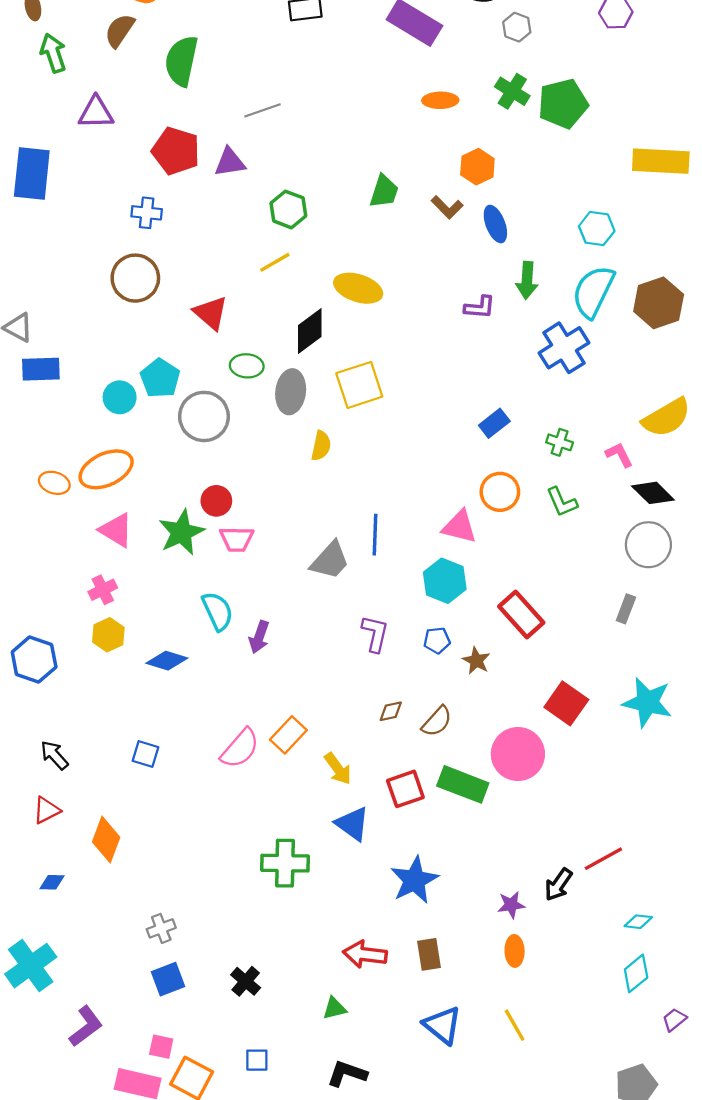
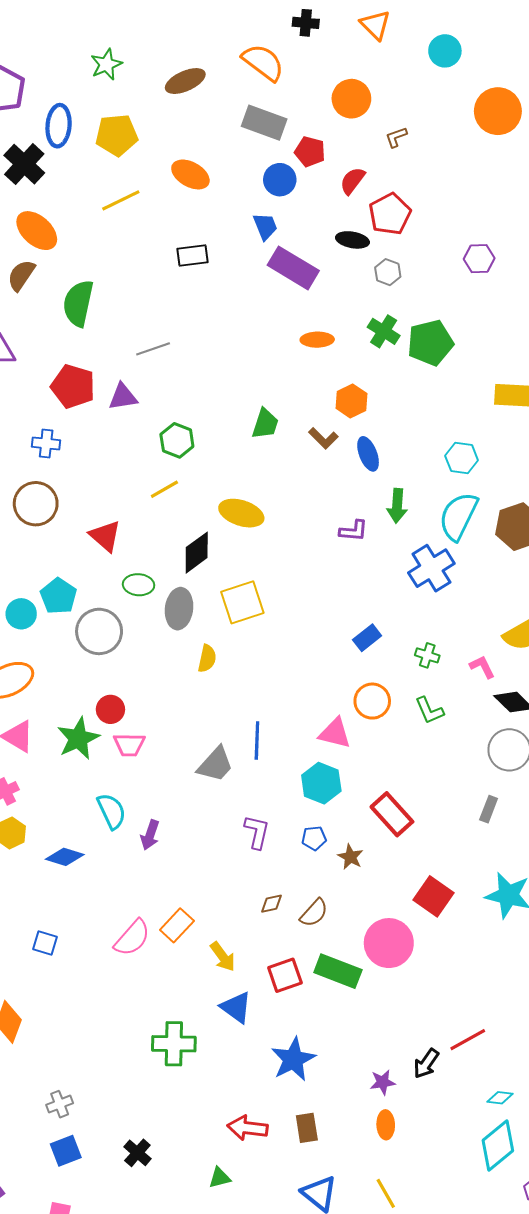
cyan diamond: (636, 973) -> (498, 1146), size x1.4

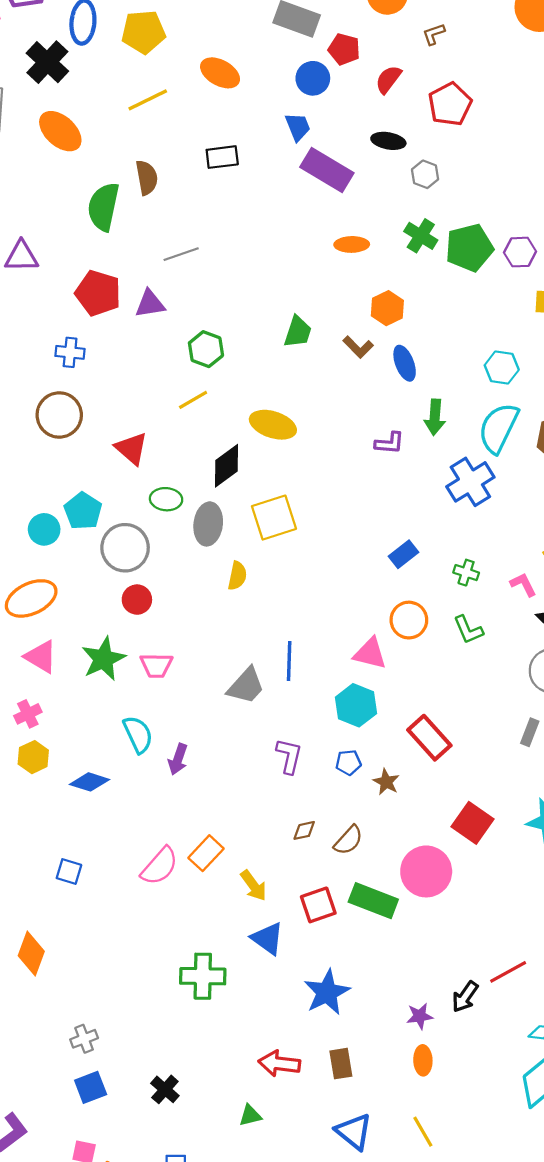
red pentagon: (390, 214) -> (450, 104), moved
purple hexagon: (479, 259) -> (520, 252), moved
brown semicircle: (21, 275) -> (147, 178), moved, turned 136
red circle: (110, 709) -> (137, 600), moved

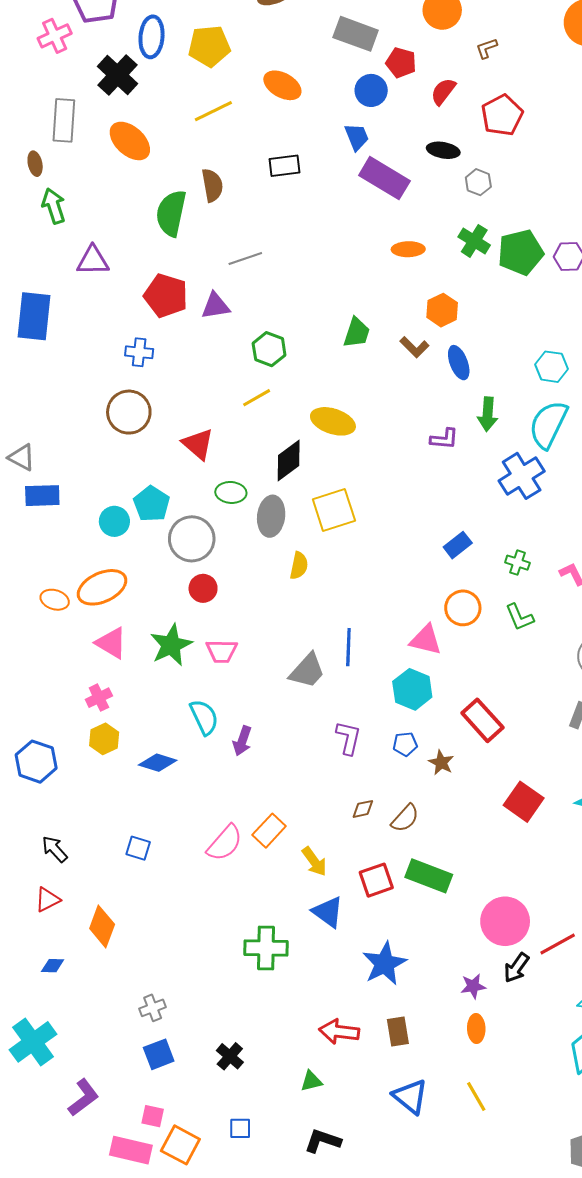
pink circle: (426, 871) -> (505, 921), moved

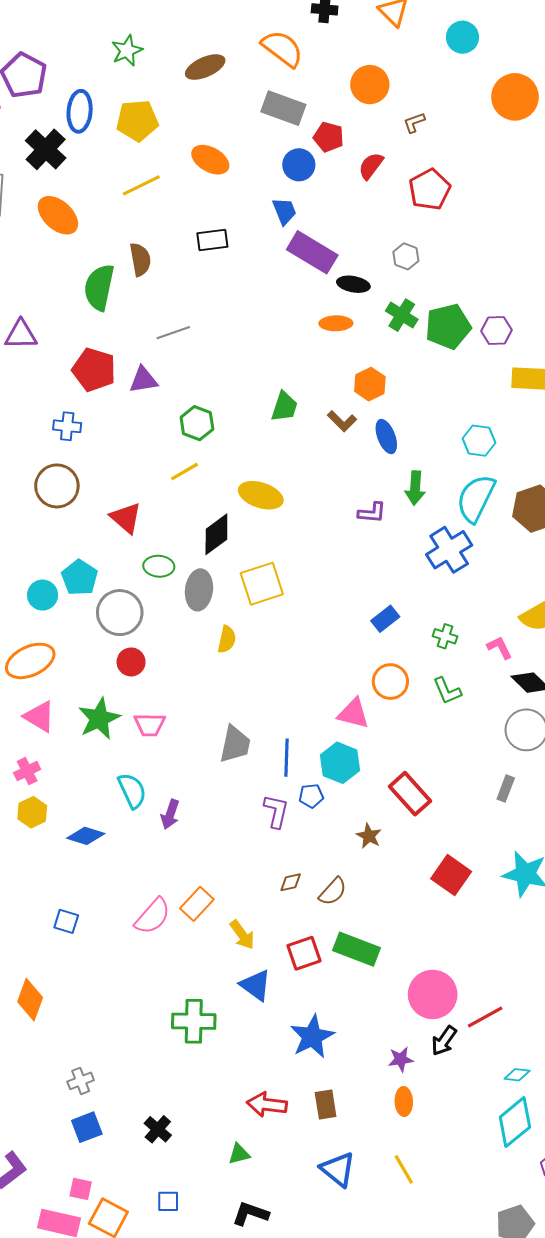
black ellipse: (443, 150) -> (353, 284), moved
blue line: (348, 647) -> (286, 758), moved
gray trapezoid: (307, 671) -> (235, 744), turned -30
blue pentagon: (405, 744) -> (311, 796), moved

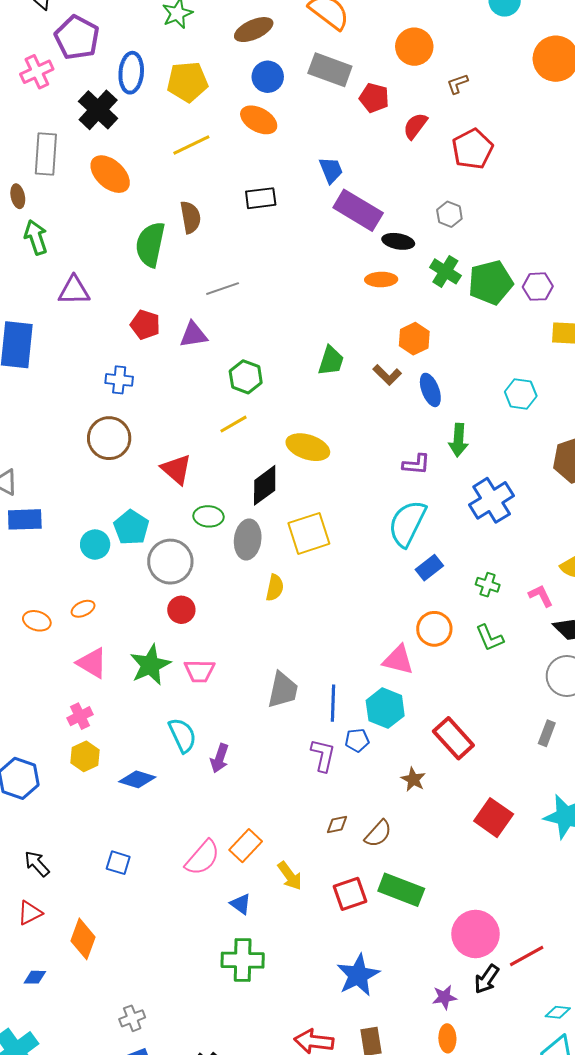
blue circle: (299, 165) -> (268, 77), moved
red pentagon: (94, 370) -> (145, 325), size x0.7
cyan semicircle: (476, 498) -> (407, 523), moved
orange ellipse: (30, 661) -> (83, 609), size x0.5
blue triangle: (256, 985) -> (241, 904), moved, size x0.7

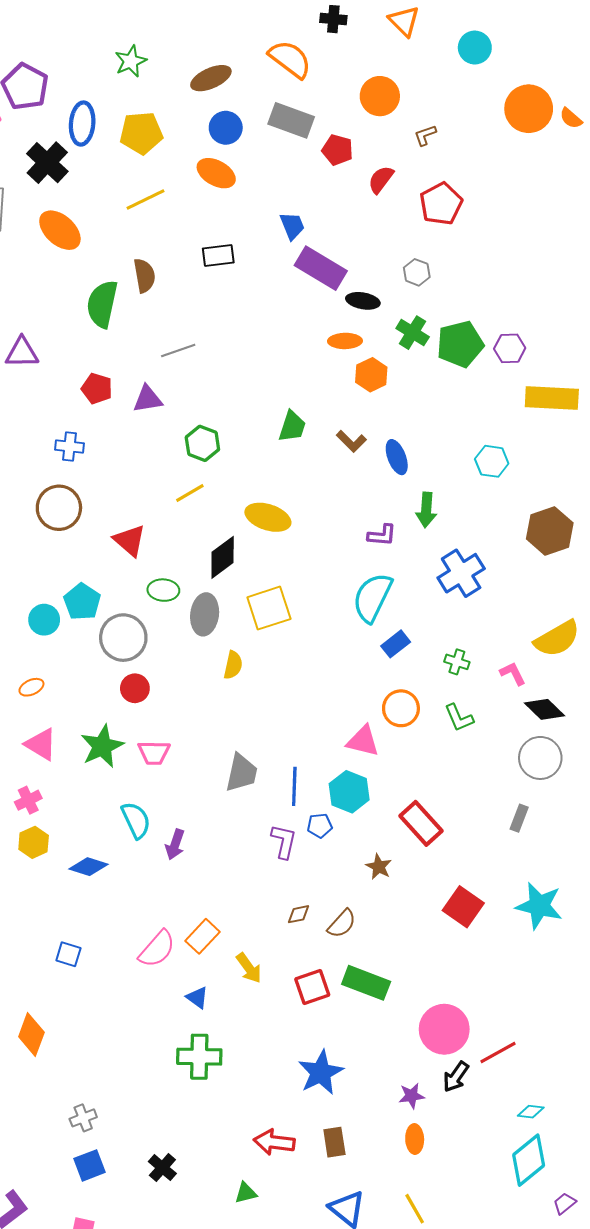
orange hexagon: (414, 339) -> (371, 375), moved

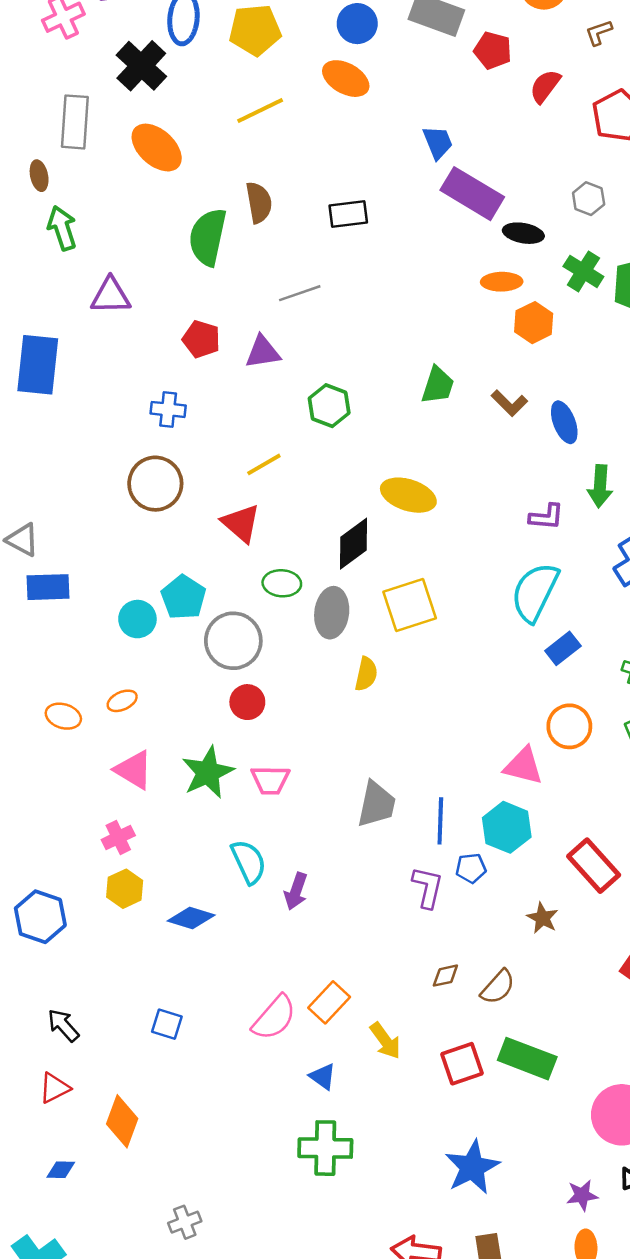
black rectangle: (218, 255) -> (348, 214), moved
yellow line: (190, 493) -> (264, 464), moved

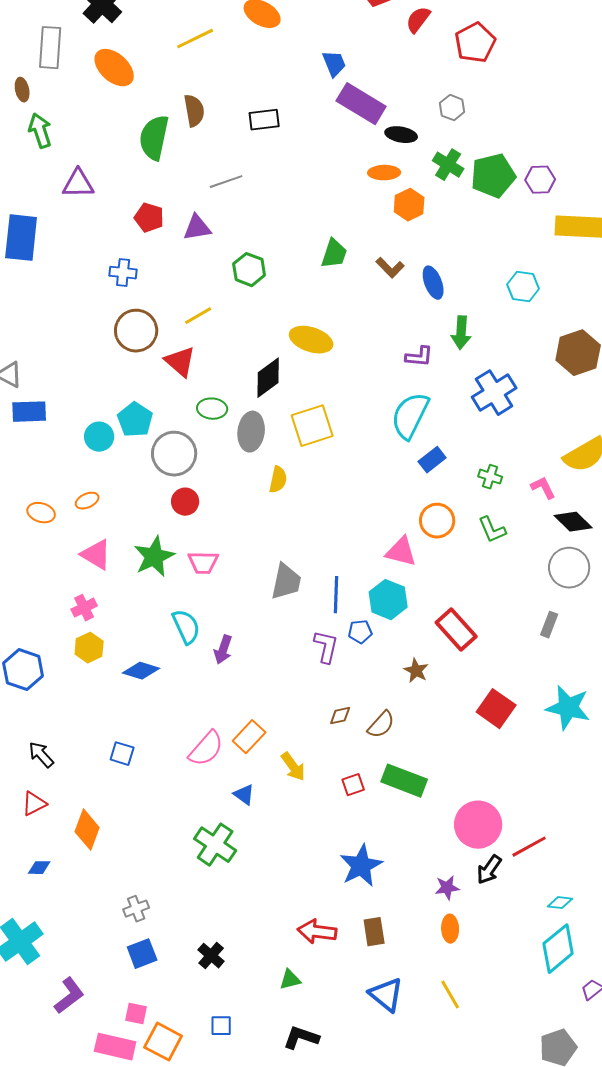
brown circle: (155, 484) -> (136, 331), moved
red square: (462, 1064) -> (353, 785), size x0.7
green cross: (325, 1148) -> (215, 845), moved, turned 33

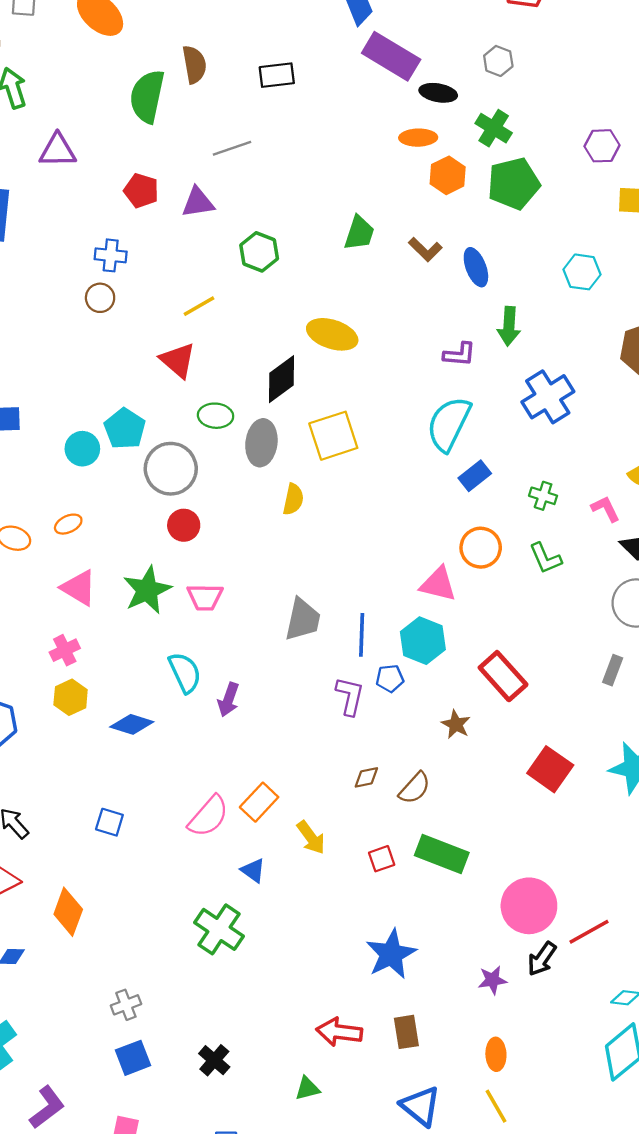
green pentagon: (493, 176) -> (514, 184), moved
brown circle: (136, 331) -> (100, 298), moved, size x0.6
orange ellipse: (450, 929) -> (496, 1054), moved

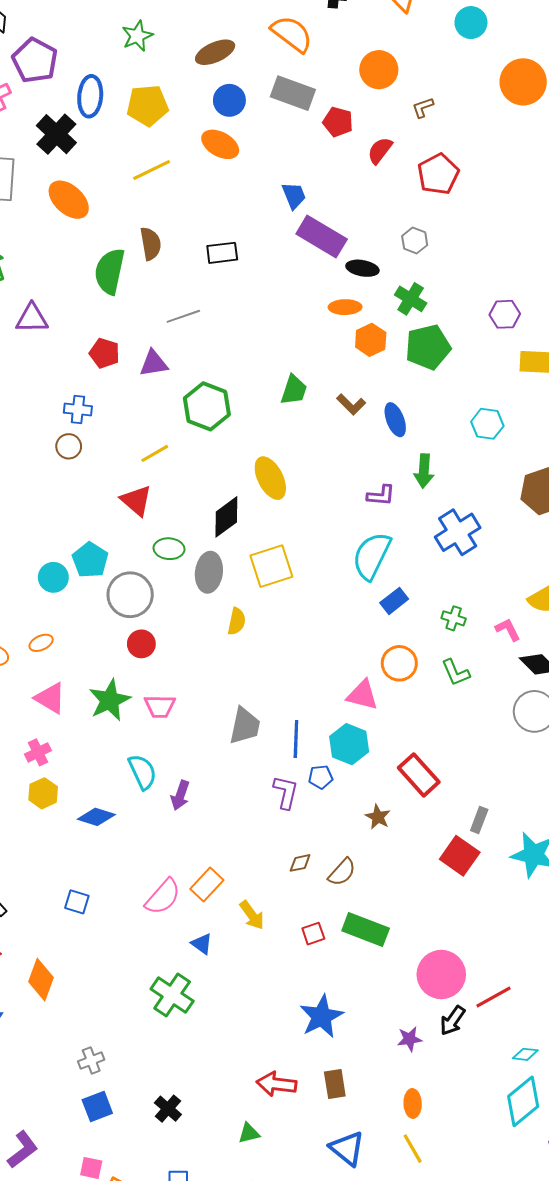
green hexagon: (259, 252) -> (207, 406), size x1.4
yellow ellipse: (332, 334) -> (270, 478), turned 45
gray rectangle: (613, 670) -> (479, 820), moved

